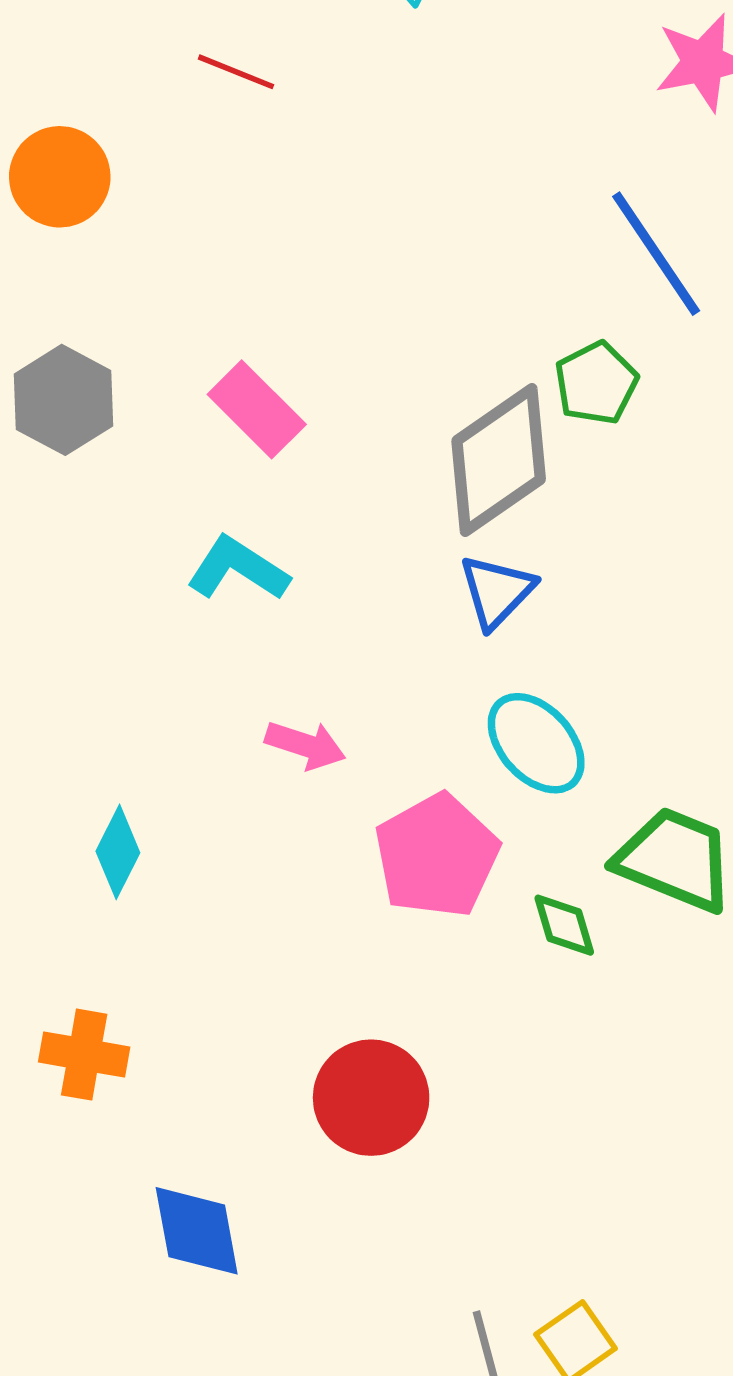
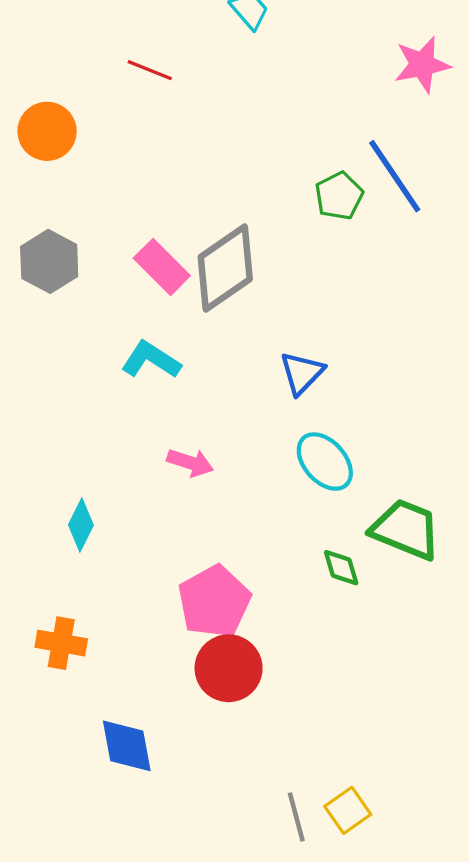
green pentagon: (596, 383) -> (339, 196), moved
gray diamond: (499, 460) -> (225, 268), moved
pink pentagon: (437, 856) -> (214, 602), moved

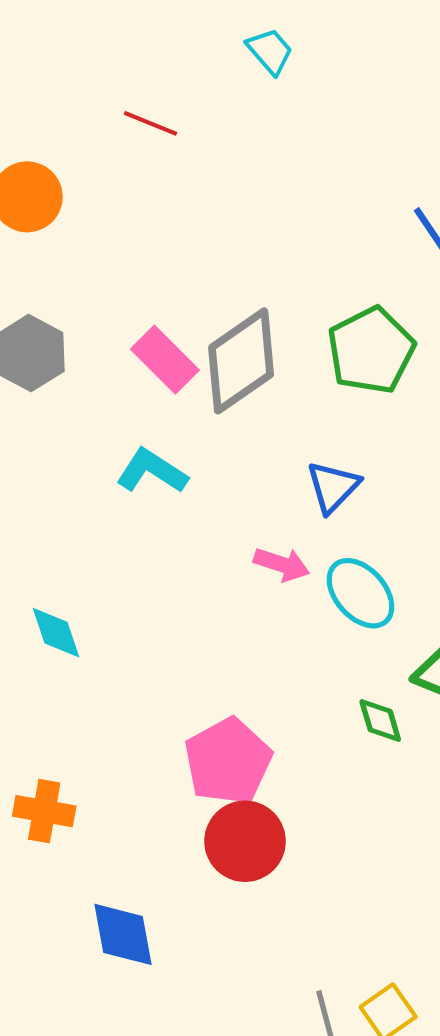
green pentagon: (339, 196) -> (371, 350), moved, size x1.5
pink arrow: (190, 463) -> (282, 564), moved
cyan diamond: (81, 525) -> (56, 633), moved, turned -45

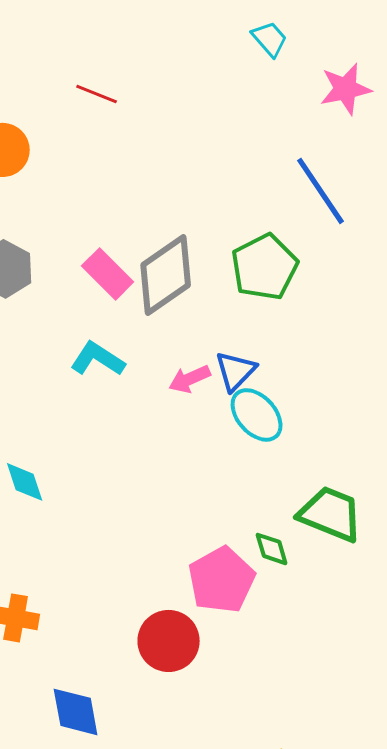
cyan trapezoid: (270, 51) -> (270, 39), moved
pink arrow: (282, 564) -> (190, 379), moved, turned 138
cyan ellipse: (360, 593) -> (257, 415), moved
pink pentagon: (228, 761) -> (222, 580), moved

